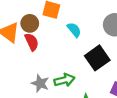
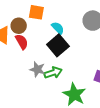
black square: (97, 58) -> (58, 45), moved
gray star: (40, 83) -> (37, 69), moved

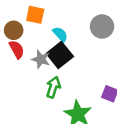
gray star: (37, 69) -> (41, 59), moved
green arrow: (53, 73) -> (53, 87), turned -54

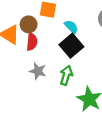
red semicircle: (17, 49) -> (32, 42), turned 35
gray star: (41, 59) -> (38, 71), moved

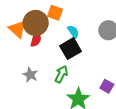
brown circle: (29, 24) -> (36, 23), size x1.6
gray star: (38, 71) -> (30, 75), moved

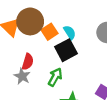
orange square: (55, 13) -> (50, 32), moved, turned 35
red semicircle: (36, 39) -> (28, 62), moved

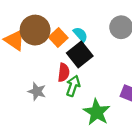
red semicircle: (28, 62) -> (64, 72), moved

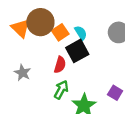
green arrow: (73, 86) -> (61, 90), moved
gray star: (37, 91) -> (23, 73), moved

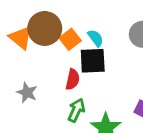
black square: (77, 51) -> (93, 61), turned 30

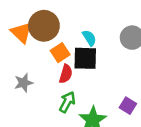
orange square: (70, 39) -> (60, 53), moved
gray star: (27, 93) -> (24, 83), turned 30

